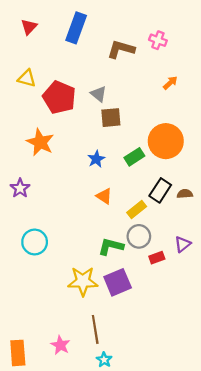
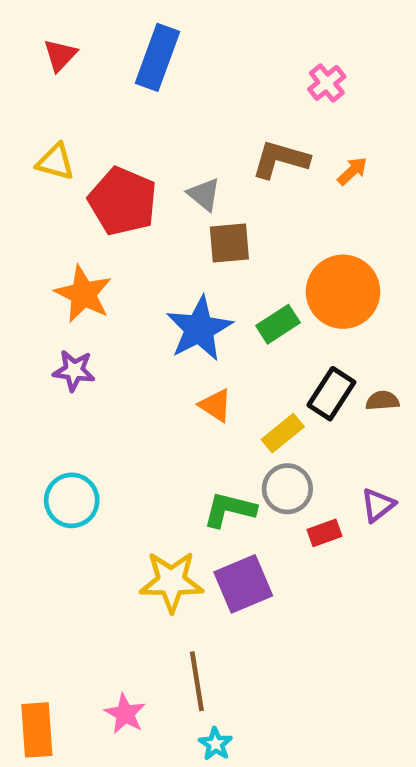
pink cross: (158, 40) -> (327, 83), turned 30
brown L-shape: (121, 49) -> (280, 159), moved
blue star: (96, 159) -> (199, 329), size x1.8
purple star: (20, 188) -> (74, 371), moved, turned -30

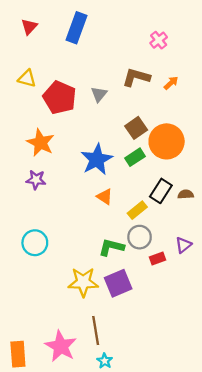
gray triangle: (204, 194) -> (99, 94), turned 30
brown square: (229, 243) -> (136, 128), moved, turned -30
pink star: (125, 714) -> (61, 346), size x1.6

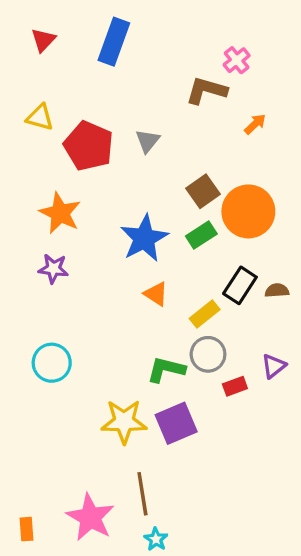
brown L-shape: (136, 77) -> (206, 90), moved
orange rectangle: (18, 354) -> (26, 529), size x0.6

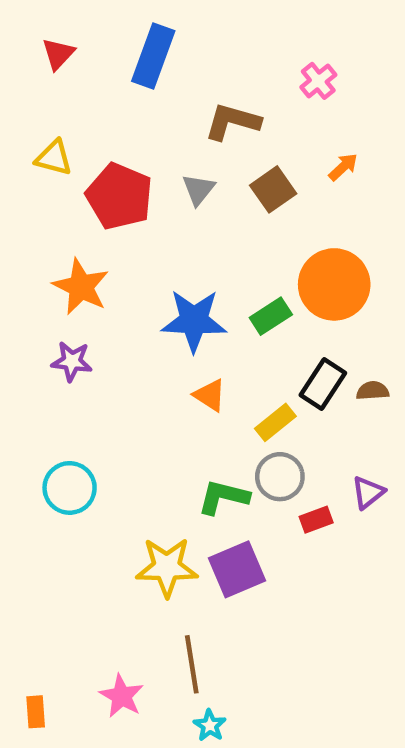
brown L-shape: (206, 90) -> (232, 122), moved
brown square: (203, 191) -> (273, 189), moved
blue star: (144, 238) -> (194, 321), turned 30
pink star: (90, 517) -> (122, 696), size x0.7

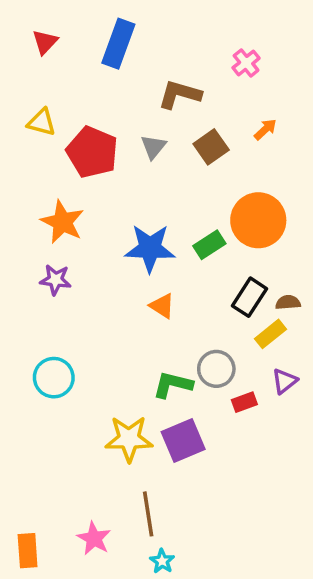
yellow rectangle: (275, 422) -> (271, 334), moved
orange rectangle: (36, 712) -> (28, 551), size x1.4

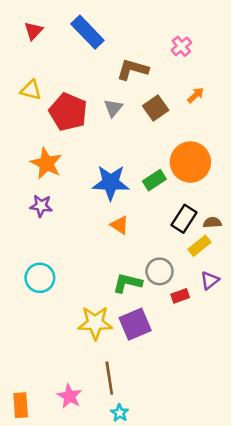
blue rectangle: (118, 44) -> (87, 32), turned -64

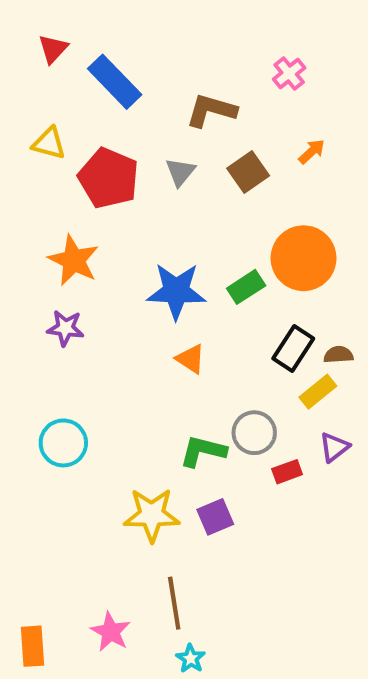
blue rectangle: (87, 32) -> (115, 82), moved
purple square: (135, 324) -> (215, 517), size x0.7

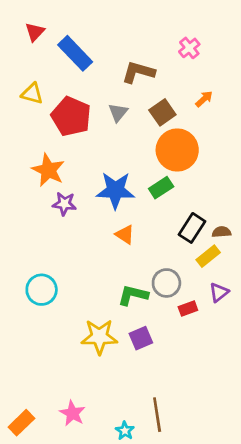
orange circle: (304, 258) -> (177, 150), moved
purple star: (65, 328) -> (64, 204), moved
brown line: (174, 603) -> (157, 415), moved
orange rectangle: (33, 646) -> (21, 423), turned 50

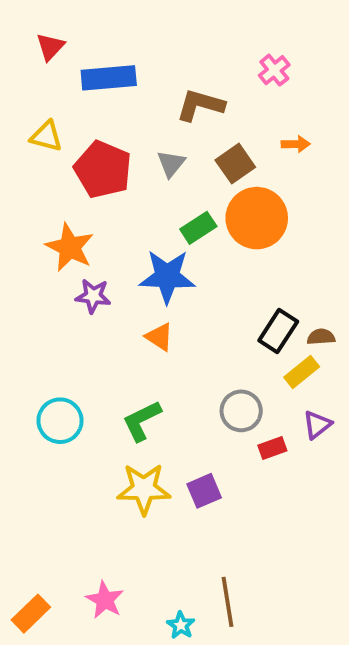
blue rectangle: (75, 53) -> (109, 78), turned -51
orange arrow: (204, 99) -> (296, 144), turned 42
green rectangle: (161, 188) -> (198, 228), moved
orange triangle: (125, 235) -> (159, 337), moved
green L-shape: (133, 295) -> (142, 421), moved, turned -40

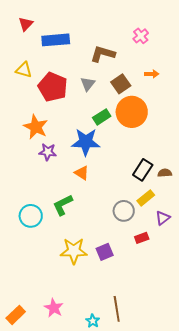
yellow rectangle: (302, 372) -> (146, 198), moved
green L-shape: (142, 421) -> (63, 205), moved
red rectangle: (272, 448) -> (142, 238), moved

